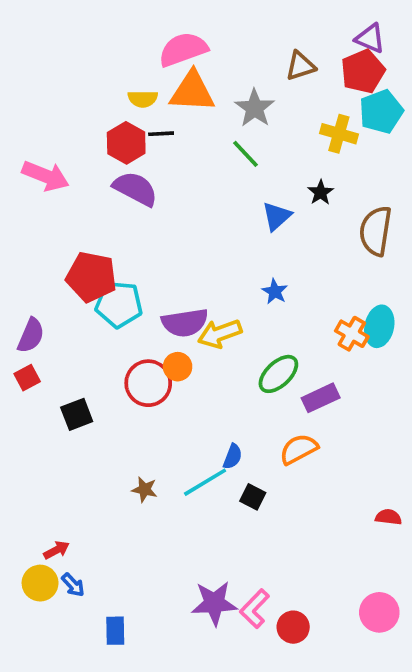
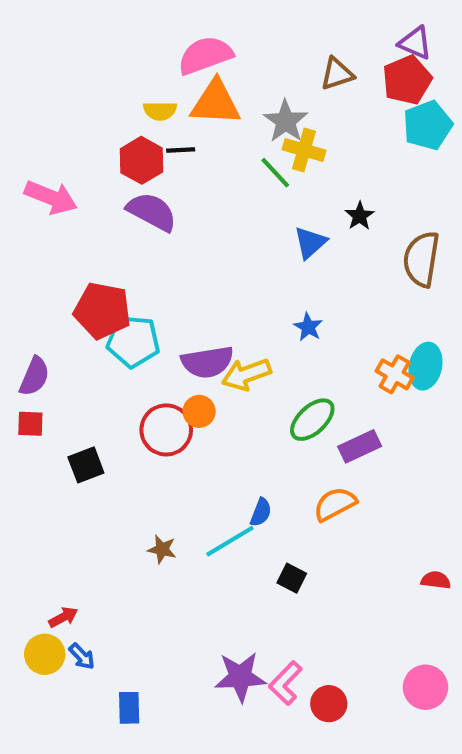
yellow cross: (339, 134) -> (304, 150), moved
red square: (27, 378) -> (30, 424), turned 30
black square: (253, 497) -> (292, 578), moved

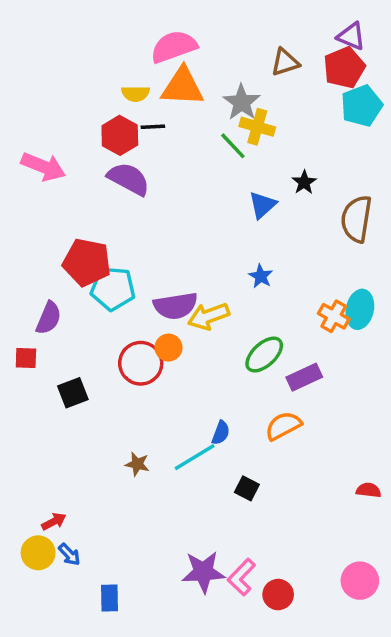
purple semicircle: (34, 376) -> (49, 318), moved

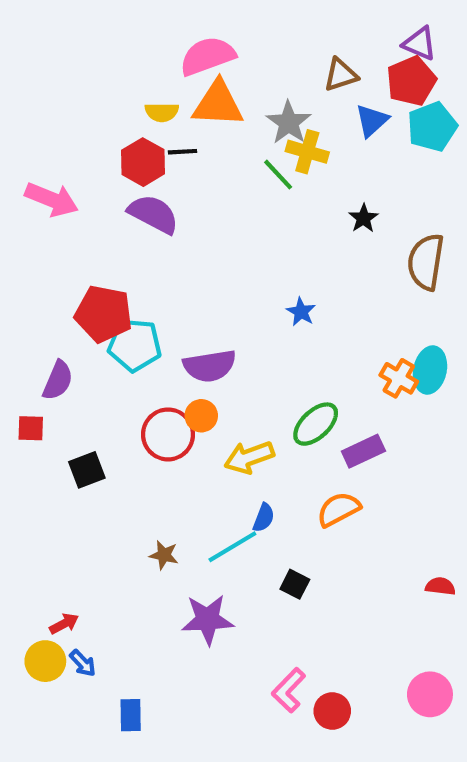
blue triangle: (262, 205) -> (372, 120), moved
blue star: (261, 276) -> (301, 312), moved
yellow arrow: (209, 316) -> (249, 457), moved
purple star: (203, 572) -> (208, 620), moved

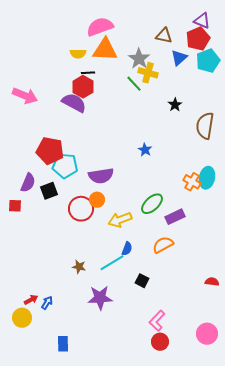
brown triangle: (341, 75) -> (164, 36), turned 30
red hexagon: (143, 162) -> (83, 87), moved
black square: (87, 470) -> (49, 191), moved
blue arrow: (83, 663) -> (47, 303), moved, turned -104
pink L-shape: (289, 690) -> (157, 321), moved

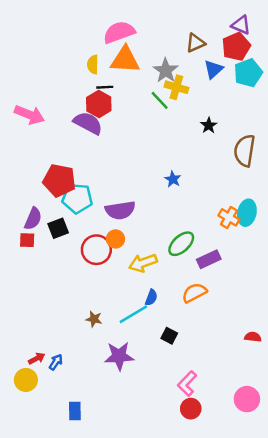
brown triangle: (164, 36) -> (196, 43), turned -36
yellow semicircle: (78, 54) -> (93, 65), turned 91
red square: (15, 206) -> (27, 240), moved

